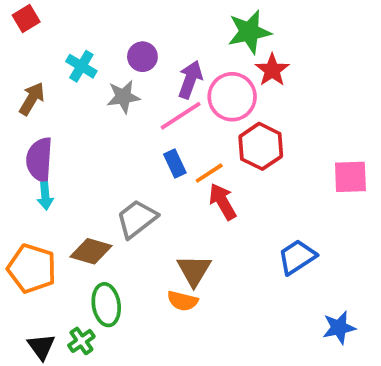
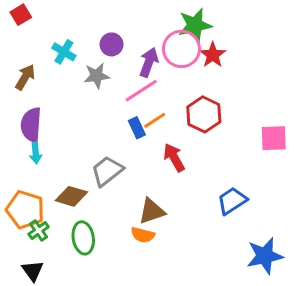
pink circle: (232, 97) -> (181, 49), moved
orange line: (209, 173) -> (155, 120), moved
brown triangle: (194, 270) -> (152, 211), turned 40
blue star: (339, 328) -> (265, 256), size x1.4
green cross: (81, 341) -> (39, 230), moved

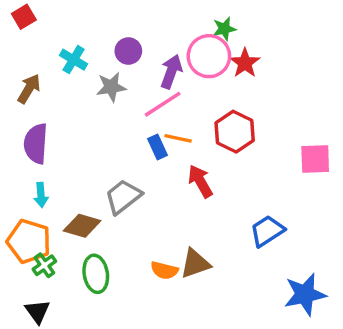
green star: (195, 25) -> (224, 29), size x0.6
orange line: (155, 120) -> (178, 138), turned 45
cyan arrow: (36, 153) -> (41, 195), moved
brown triangle: (152, 211) -> (195, 264), moved

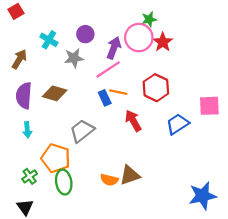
brown diamond: (82, 226) -> (55, 93), moved
blue trapezoid: (267, 231) -> (178, 124), moved
orange pentagon: (29, 241) -> (56, 158), moved

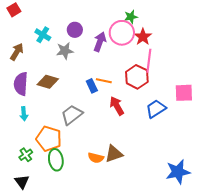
pink line: (108, 69) -> (149, 61), moved, turned -50

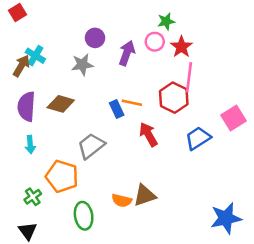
pink circle: (122, 33) -> (155, 42), size x0.6
cyan cross: (43, 35) -> (35, 56), moved
pink square: (184, 93) -> (233, 118), turned -30
green ellipse: (56, 160) -> (84, 216), moved

